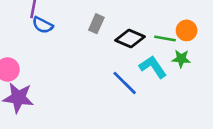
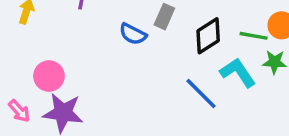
blue semicircle: (43, 25) -> (133, 34), moved
black diamond: (130, 39) -> (208, 36), turned -56

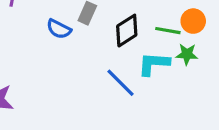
cyan L-shape: (238, 73) -> (154, 64), turned -52

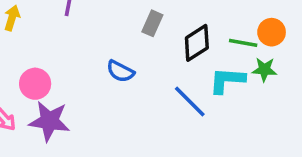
blue semicircle: (59, 29) -> (120, 71), moved

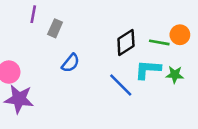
gray rectangle: (152, 23) -> (55, 28), moved
green star: (264, 70) -> (175, 75), moved
blue semicircle: (120, 71) -> (71, 63), turned -78

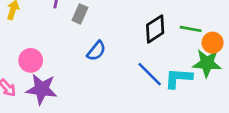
orange circle: (180, 35) -> (213, 43), moved
cyan L-shape: (148, 69) -> (178, 78), moved
green star: (175, 75) -> (207, 63), size x1.5

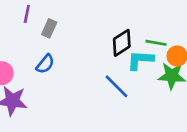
blue semicircle: (96, 51) -> (45, 64), moved
cyan L-shape: (178, 78) -> (140, 60), moved

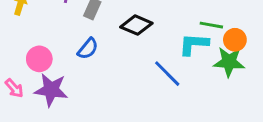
black diamond: (122, 43) -> (136, 25), moved, turned 56

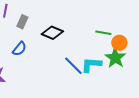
cyan L-shape: (194, 44) -> (91, 65), moved
green star: (229, 62) -> (115, 58), turned 30

